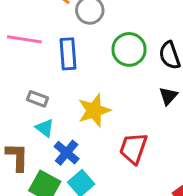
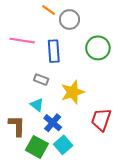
gray rectangle: (37, 99) -> (41, 80), moved

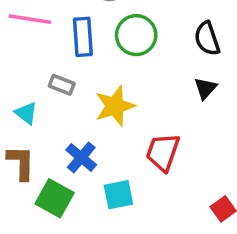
green circle: (98, 48) -> (136, 35), moved
cyan triangle: (37, 105) -> (26, 113), moved
cyan square: (63, 145) -> (118, 195), moved, turned 30

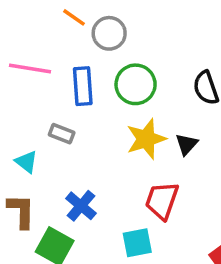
black triangle: (205, 88) -> (187, 144), moved
yellow star: (115, 106) -> (146, 139), moved
cyan square: (118, 195) -> (137, 243), moved

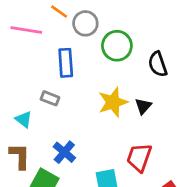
pink line: (30, 69) -> (26, 30), moved
green circle: (136, 84) -> (117, 46), moved
red trapezoid: (162, 201) -> (139, 157), moved

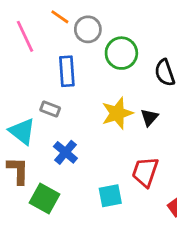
pink line: (26, 30) -> (25, 36), turned 56
cyan triangle: (24, 119) -> (22, 131), size x1.5
blue cross: (64, 152) -> (65, 152), moved

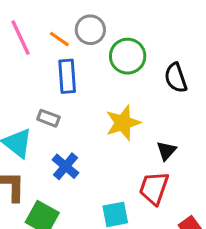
orange line: (60, 17) -> (59, 39), moved
black triangle: (149, 117) -> (166, 151), moved

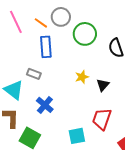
yellow star: (123, 123) -> (82, 77), size x0.6
black triangle: (166, 151) -> (103, 85), moved

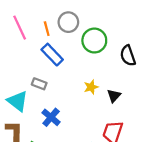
orange line: (41, 23) -> (47, 29), turned 40
blue rectangle: (46, 47) -> (52, 55), turned -40

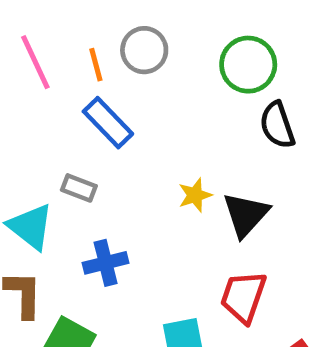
green circle: (94, 41) -> (248, 65), moved
black triangle: (114, 96) -> (246, 215), size x1.5
blue cross: (51, 117) -> (106, 263), turned 36

